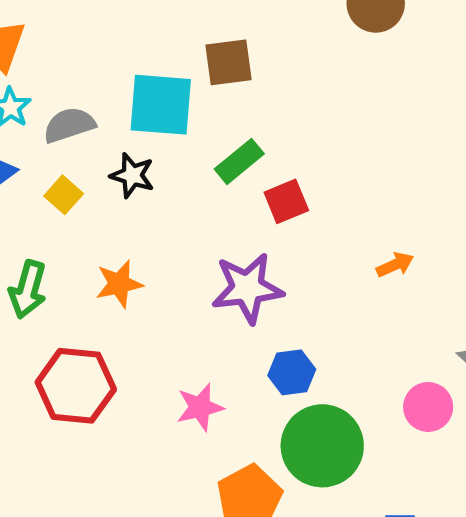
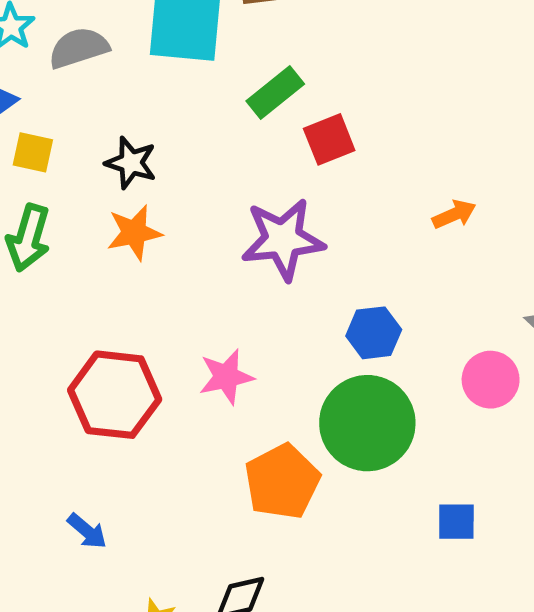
black star: (132, 175) -> (131, 163), moved
yellow square: (64, 195) -> (33, 152), moved, turned -30
blue hexagon: (292, 372) -> (374, 333), moved
red hexagon: (76, 386) -> (115, 395), moved

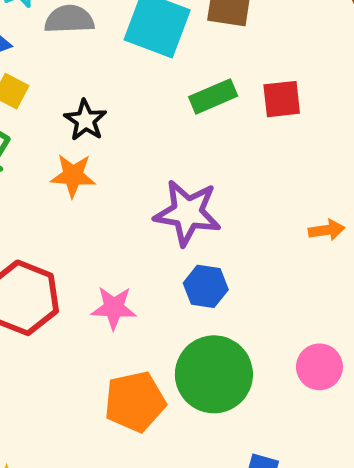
red square: (329, 139) -> (282, 99), moved
blue hexagon: (374, 333) -> (206, 286), moved

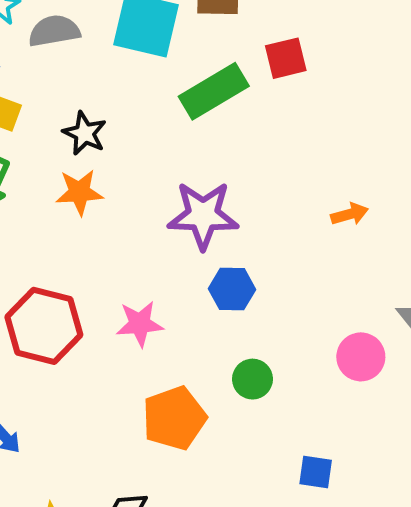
green rectangle: (213, 96) -> (214, 91), size x1.4
red square: (282, 99) -> (286, 58), moved
green circle: (214, 374) -> (252, 379), size x0.5

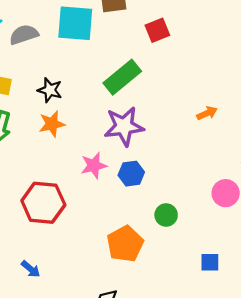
green rectangle: (214, 91) -> (122, 77), moved
blue hexagon: (232, 289) -> (131, 174), moved
pink star: (140, 324) -> (94, 166), moved

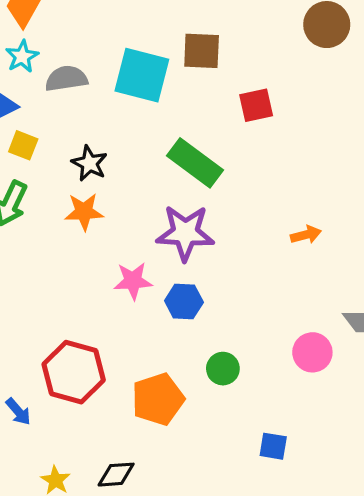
green rectangle: (122, 77) -> (195, 163), turned 66
red hexagon: (43, 203) -> (74, 372), moved

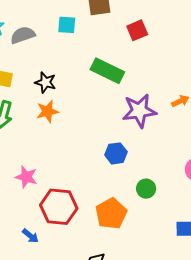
cyan square: (142, 75) -> (67, 25), size x0.6
purple star: (185, 233) -> (139, 111), moved
pink star: (133, 281) -> (26, 177), moved, turned 30

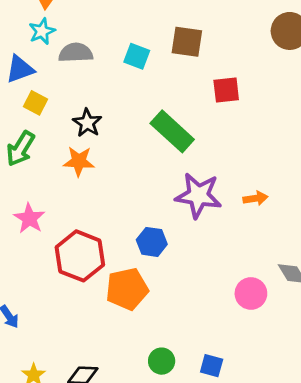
pink star: (26, 177) -> (29, 218), moved
green circle: (146, 189) -> (162, 361), moved
red hexagon: (59, 207) -> (80, 256), moved
orange pentagon: (111, 214) -> (127, 289), moved

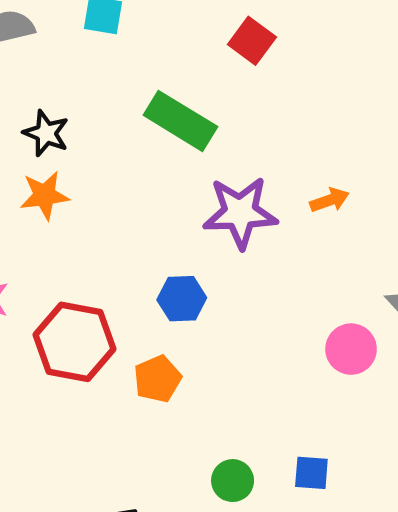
red square: (226, 90) -> (252, 41), turned -36
orange pentagon: (127, 289) -> (157, 379), size x0.7

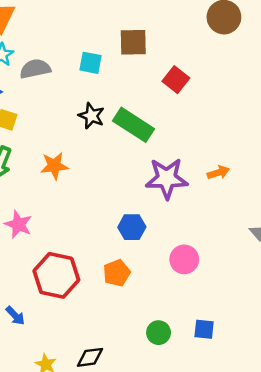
black star: (46, 133) -> (92, 116), moved
red hexagon: (74, 342) -> (56, 275), moved
pink circle: (351, 349) -> (184, 259), moved

